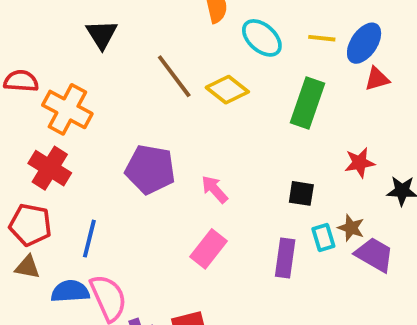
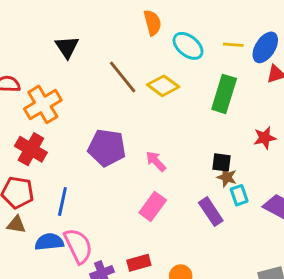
orange cross: (67, 109) -> (43, 104), turned 33
brown star: (351, 228) -> (227, 177), moved
purple rectangle: (285, 258) -> (211, 212), turned -40

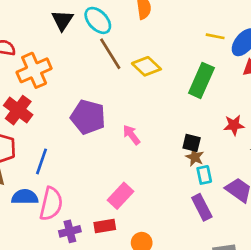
cyan ellipse: (188, 46) -> (98, 20), moved
pink rectangle: (153, 206) -> (120, 196), moved
purple rectangle: (211, 212) -> (202, 207), moved
pink semicircle: (78, 246) -> (51, 204), turned 32

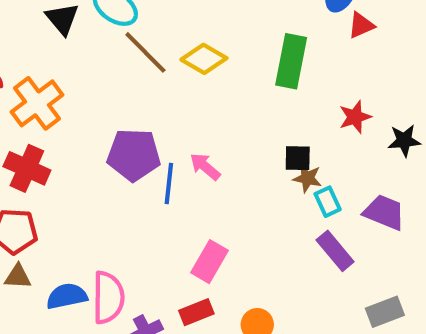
blue line: (41, 161) -> (169, 183), moved

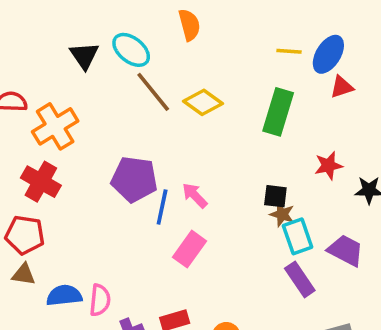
cyan rectangle: (328, 202) -> (298, 236), size x1.4
pink rectangle: (209, 262) -> (189, 249), moved
pink semicircle: (108, 297) -> (100, 300), size x0.7

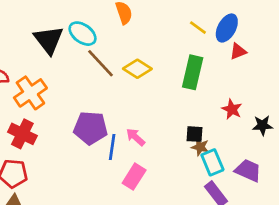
yellow line: (289, 51) -> (198, 28), turned 36
black triangle: (84, 56) -> (49, 40), size x1.4
red star: (328, 166) -> (232, 109), turned -30

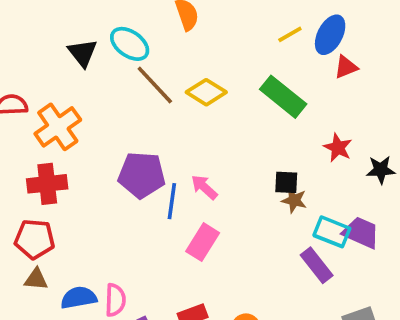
yellow line: (198, 28) -> (290, 34), turned -66
black triangle: (49, 40) -> (82, 53), size x0.7
green rectangle: (193, 72) -> (283, 97), turned -64
red cross: (22, 134) -> (47, 184), turned -32
cyan rectangle: (212, 162) -> (332, 232), moved, turned -45

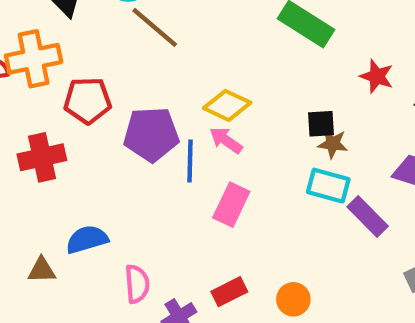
yellow diamond: (206, 92) -> (227, 105), moved
orange cross: (58, 127) -> (34, 59), moved, turned 30
cyan rectangle: (332, 232) -> (328, 186), moved
red pentagon: (35, 239) -> (88, 100), moved
blue semicircle: (79, 298) -> (87, 239), moved

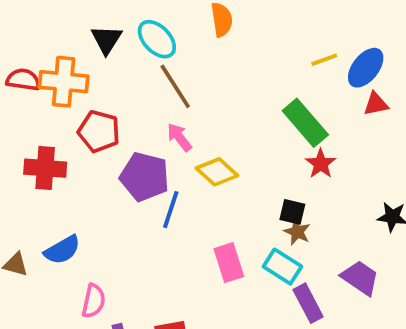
red star: (377, 76) -> (321, 164), moved
pink arrow: (226, 140) -> (179, 137), moved
pink rectangle: (231, 205) -> (229, 263), moved, turned -60
blue semicircle: (87, 239) -> (62, 250), turned 150

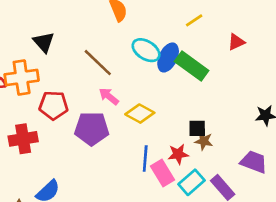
cyan ellipse: (157, 39) -> (146, 50), moved
blue ellipse: (366, 68) -> (168, 57), moved
red star: (321, 164) -> (178, 154), moved, turned -30
blue line: (171, 210) -> (145, 158), moved
cyan rectangle: (282, 267) -> (191, 182), moved, turned -60

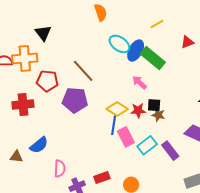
brown line: (98, 63) -> (83, 71), moved
pink arrow: (109, 96) -> (139, 82), moved
yellow diamond: (140, 114) -> (117, 109), moved
red star: (178, 154) -> (138, 110), moved

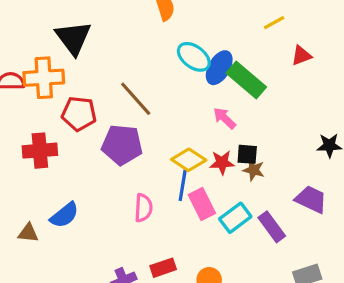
yellow line: (157, 24) -> (274, 23), moved
black triangle: (43, 33) -> (73, 38), size x1.4
pink semicircle: (60, 169) -> (143, 208), moved

